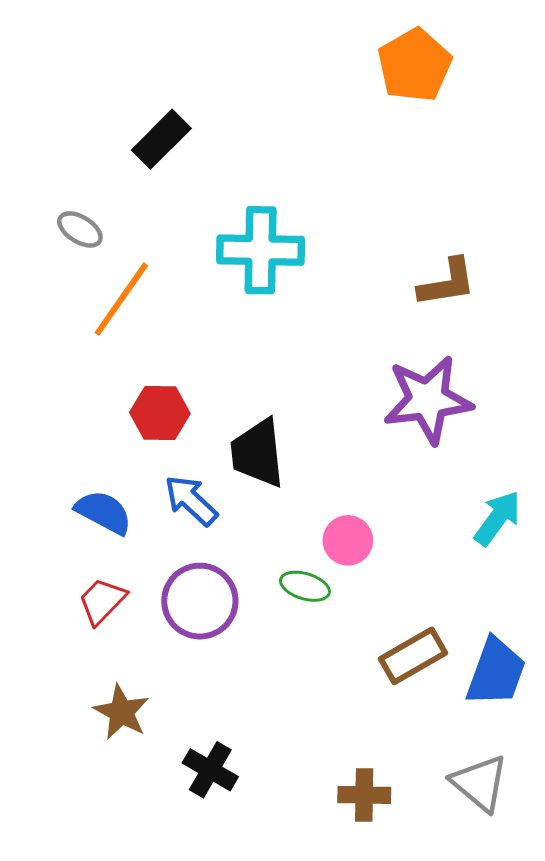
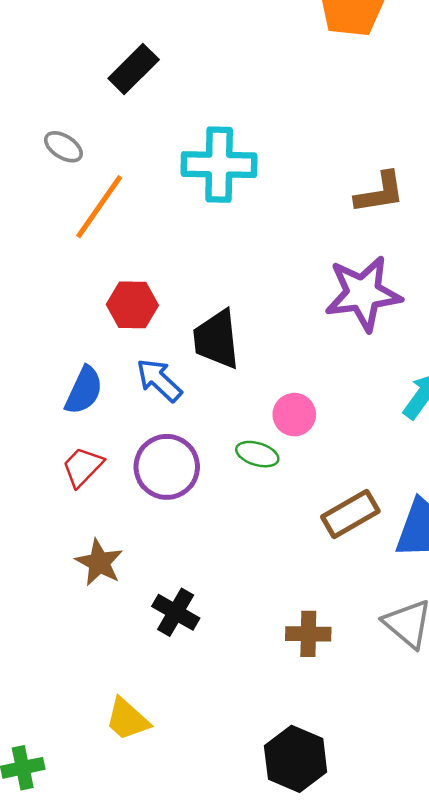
blue semicircle: (104, 512) -> (84, 390), turned 87

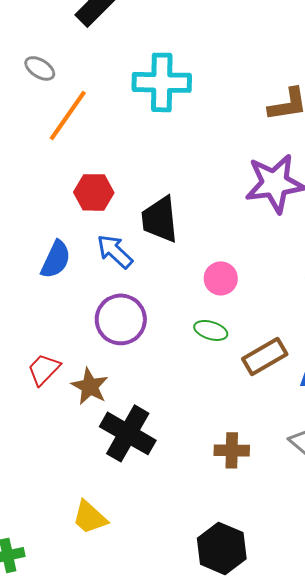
green ellipse: (257, 454) -> (211, 330), moved
red trapezoid: (83, 467) -> (44, 369), moved
brown star: (99, 562) -> (90, 386), moved
black cross: (176, 612) -> (128, 433), size x1.5

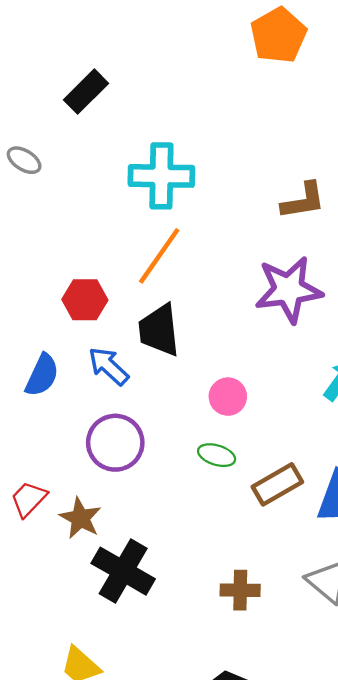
orange line: (68, 115) -> (159, 256), moved

